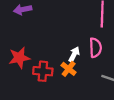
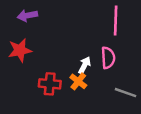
red star: (19, 58) -> (20, 50), moved

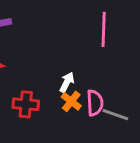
pink semicircle: (108, 58) -> (95, 103), moved
orange cross: (78, 81) -> (71, 101), moved

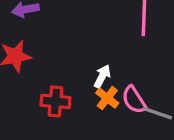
pink semicircle: (95, 103) -> (134, 100), turned 150

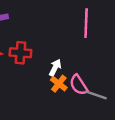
red cross: (55, 101) -> (20, 53), moved

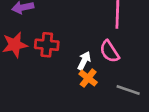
pink semicircle: (79, 85) -> (109, 51), moved

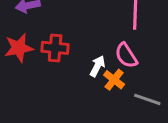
orange cross: (88, 78) -> (114, 80), moved

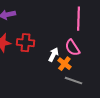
gray line: (147, 99) -> (73, 81), moved

